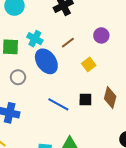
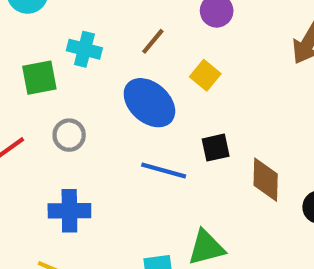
blue ellipse: (46, 61) -> (149, 103), moved
brown diamond: (110, 98) -> (266, 180), moved

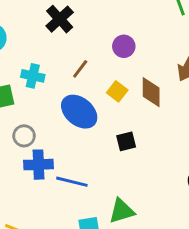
blue line: (164, 170) -> (72, 182), moved
brown diamond: (266, 180) -> (151, 92), moved
blue cross: (69, 211) -> (39, 165), moved

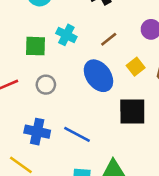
black square: (126, 141) -> (132, 111), size x1.6
blue cross: (39, 165) -> (37, 132), moved

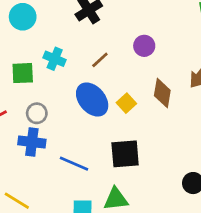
yellow square: (136, 67) -> (126, 103), moved
black square: (132, 111) -> (125, 154), moved
blue cross: (37, 132) -> (32, 142), moved

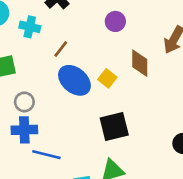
cyan cross: (55, 59) -> (30, 27), moved
brown line: (100, 60) -> (61, 49), moved
blue line: (74, 164) -> (46, 155), moved

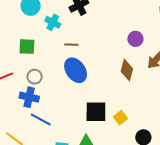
purple circle: (115, 21) -> (135, 39), moved
brown line: (61, 49) -> (71, 45), turned 40
yellow square: (107, 78) -> (120, 118), moved

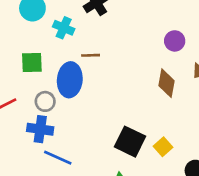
blue ellipse: (76, 70) -> (70, 80), moved, turned 45
black square: (96, 112) -> (130, 142), turned 30

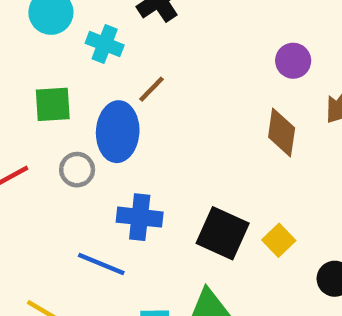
brown line: (91, 55) -> (152, 89), turned -42
blue cross: (40, 129) -> (140, 217), moved

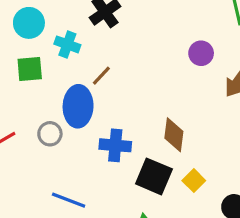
green square: (53, 104) -> (30, 69), moved
brown diamond: (282, 133) -> (174, 135), moved
blue cross: (140, 217) -> (115, 145), moved

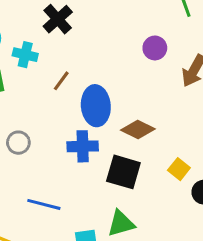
blue ellipse: (78, 106) -> (96, 106), moved
brown diamond: (174, 135) -> (138, 130), turned -64
yellow square: (194, 181) -> (179, 169), moved

